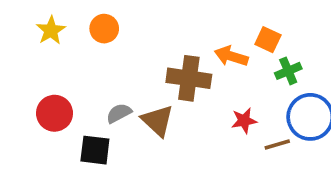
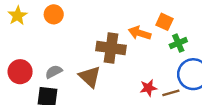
gray semicircle: (119, 113) -> (54, 72), moved
red star: (244, 121) -> (148, 88), moved

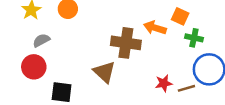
green cross: (178, 43) -> (194, 38), turned 35
gray semicircle: (54, 72) -> (41, 40), moved

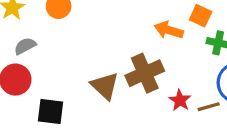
brown cross: (126, 43) -> (145, 73), moved, turned -32
red star: (164, 83) -> (180, 100), turned -30

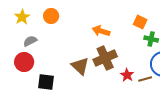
orange arrow: (169, 30) -> (101, 31), moved

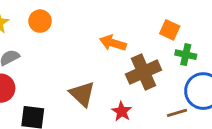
brown cross: (105, 58) -> (143, 72), moved
red star: (127, 75) -> (122, 111), moved

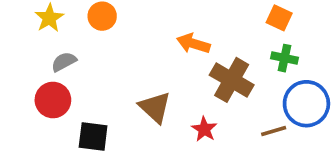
orange square: (170, 30) -> (279, 18), moved
brown cross: (143, 72) -> (232, 80), turned -36

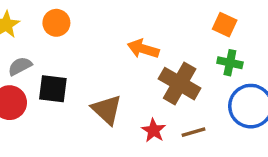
brown line: (274, 131) -> (193, 132), moved
black square: (93, 136) -> (53, 89), moved

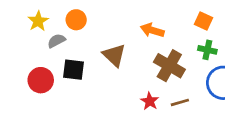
orange arrow: (143, 49) -> (152, 30), moved
gray semicircle: (20, 66) -> (56, 41), moved
brown triangle: (107, 110) -> (114, 55), moved

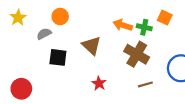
yellow star: (38, 21) -> (18, 18), moved
green cross: (207, 50) -> (144, 27), moved
red circle: (41, 80) -> (21, 89), moved
red star: (150, 101) -> (99, 83), moved

